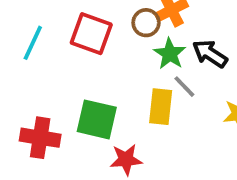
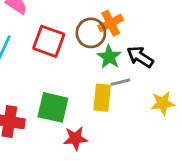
brown circle: (146, 23) -> (91, 33), size x1.4
gray line: (184, 87) -> (120, 82), turned -60

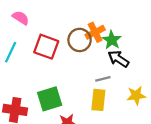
green star: (109, 57) -> (112, 40), moved
yellow rectangle: (102, 98) -> (98, 100), moved
green square: (53, 107) -> (50, 99), turned -30

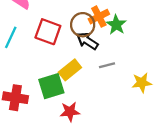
black arrow: (118, 59) -> (87, 41), moved
yellow rectangle: (98, 100) -> (70, 70), moved, turned 45

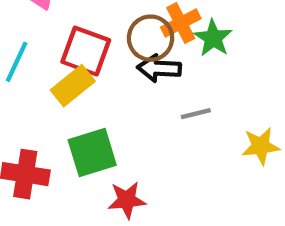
black arrow: (87, 41) -> (159, 68), turned -30
yellow rectangle: (70, 70) -> (73, 86), moved

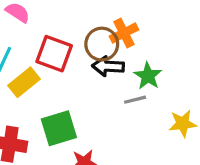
green star: (213, 38) -> (148, 76), moved
yellow rectangle: (73, 86) -> (24, 82), moved

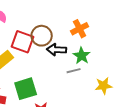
orange cross: (124, 33) -> (80, 29), moved
brown circle: (102, 44) -> (42, 36), moved

